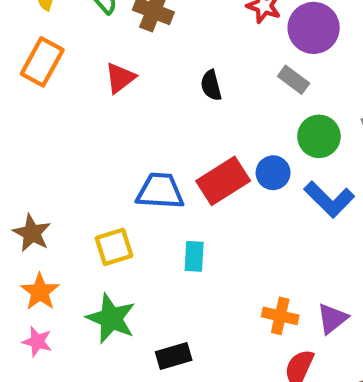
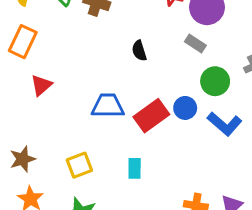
red triangle: (120, 78) -> (41, 85), moved
blue trapezoid: (160, 191) -> (108, 106), moved
brown star: (32, 233) -> (23, 159), turned 30

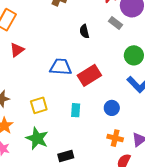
gray rectangle: (195, 43) -> (116, 23), moved
blue circle: (185, 108) -> (112, 108), moved

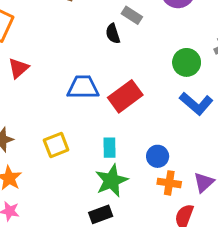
gray rectangle: (116, 23) -> (132, 15), moved
blue circle: (112, 108) -> (158, 156), moved
green star: (37, 138) -> (111, 181), moved, turned 30

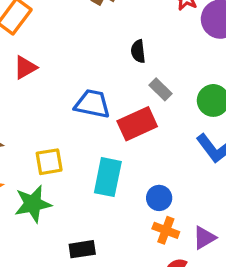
gray rectangle: (132, 15) -> (160, 89), moved
cyan rectangle: (110, 148) -> (108, 177), size x1.6
green star: (111, 181) -> (33, 204), moved

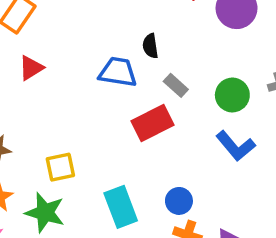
blue trapezoid: (92, 104) -> (118, 72), moved
cyan rectangle: (108, 177) -> (121, 207), moved, turned -30
green star: (33, 204) -> (45, 213), turned 30

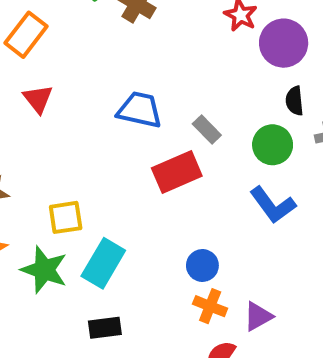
black semicircle: (150, 46) -> (294, 101), moved
red triangle: (31, 68) -> (38, 99), turned -40
cyan rectangle: (121, 207) -> (103, 263), moved, turned 48

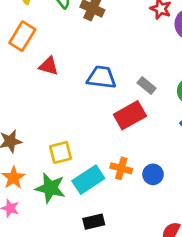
red triangle: (38, 99) -> (49, 66), moved, turned -30
cyan rectangle: (103, 263) -> (88, 180), turned 32
orange cross: (210, 306) -> (121, 168), moved

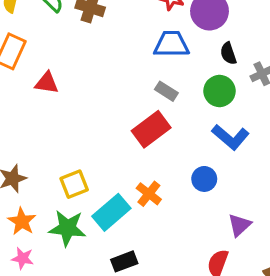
blue trapezoid: (101, 77) -> (171, 44), moved
orange cross: (121, 168) -> (149, 194), turned 30
blue circle: (153, 174) -> (204, 179), moved

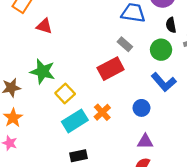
yellow square: (74, 184) -> (65, 93), moved, turned -30
purple triangle: (239, 225) -> (145, 142), moved, turned 35
green star: (67, 228) -> (43, 72), moved

